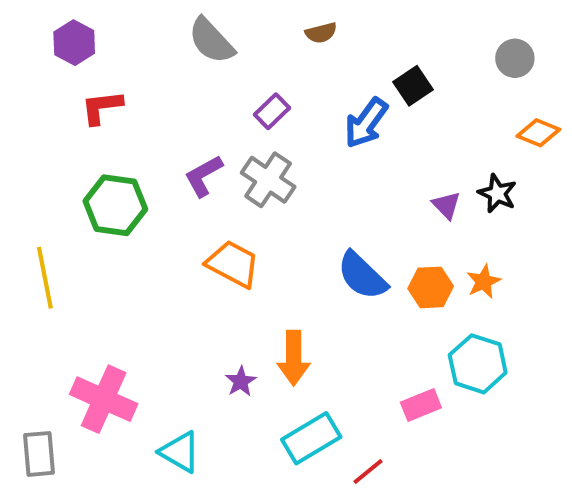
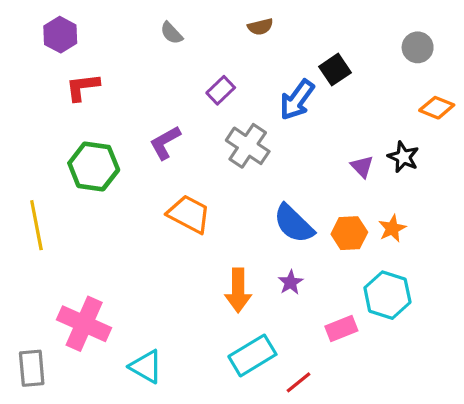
gray semicircle: (211, 41) -> (171, 33), size x0.6
gray cross: (268, 180) -> (248, 146), moved
purple star: (241, 381) -> (291, 282), moved

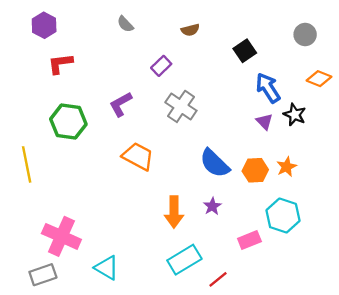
brown semicircle: (260, 27) -> (190, 30), moved
blue arrow: (297, 100) -> (268, 88), moved, turned 112
gray rectangle: (32, 368) -> (43, 275), moved, turned 76

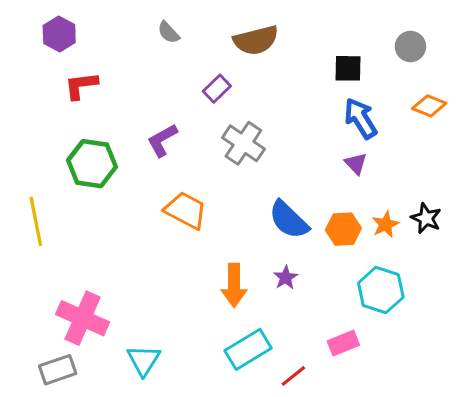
brown semicircle: (190, 30) -> (256, 40), size x1.8
black square: (245, 51) -> (348, 68), moved, turned 35
black star: (295, 115) -> (426, 218), moved
pink rectangle: (249, 240) -> (343, 343), moved
cyan triangle: (107, 268) -> (143, 360), turned 32

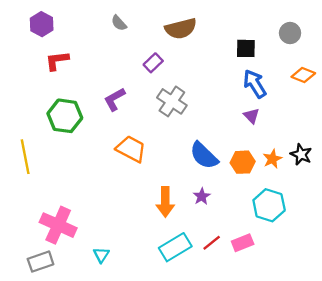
cyan triangle: (143, 360) -> (101, 255), size x0.7
red line: (293, 376) -> (212, 243), moved

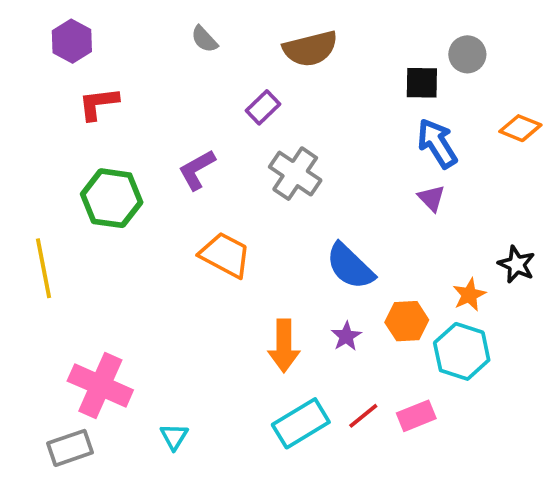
gray circle: (290, 33) -> (467, 54), moved
orange star: (272, 159) -> (469, 295), moved
orange hexagon: (243, 162) -> (407, 321), moved

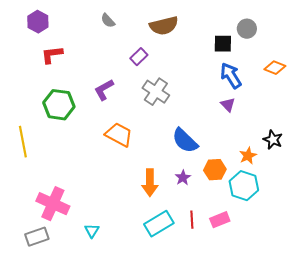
red line: (363, 416) -> (192, 220), turned -54

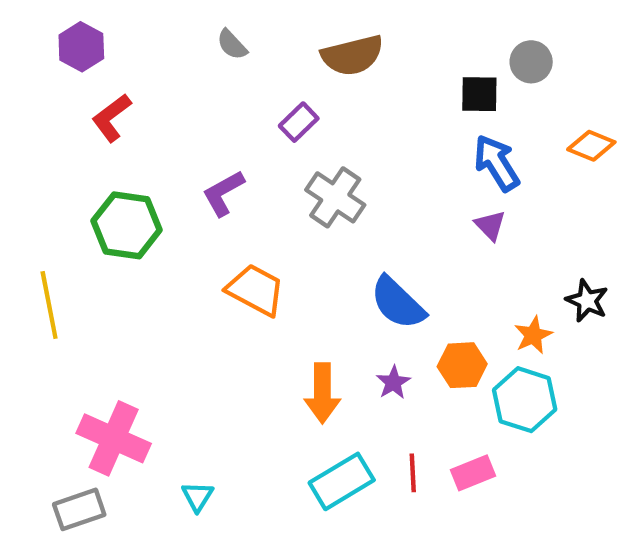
red L-shape: (52, 55) -> (111, 118), turned -30

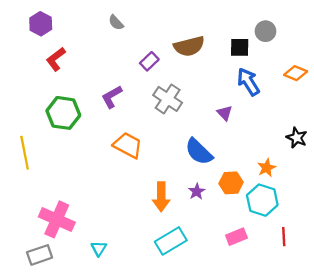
brown semicircle: (352, 55) -> (189, 46), moved
purple triangle: (490, 225) -> (225, 113), moved
black star: (587, 301) -> (297, 138), moved
red line: (413, 473) -> (284, 237), moved

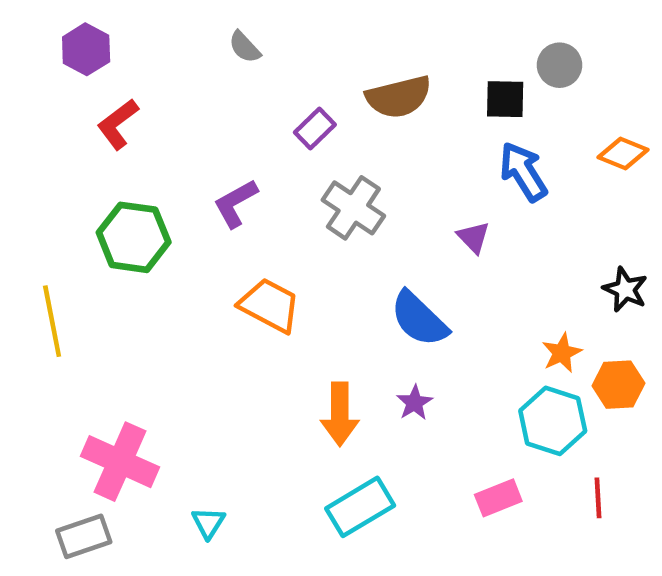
orange hexagon: (231, 183) -> (618, 385), moved

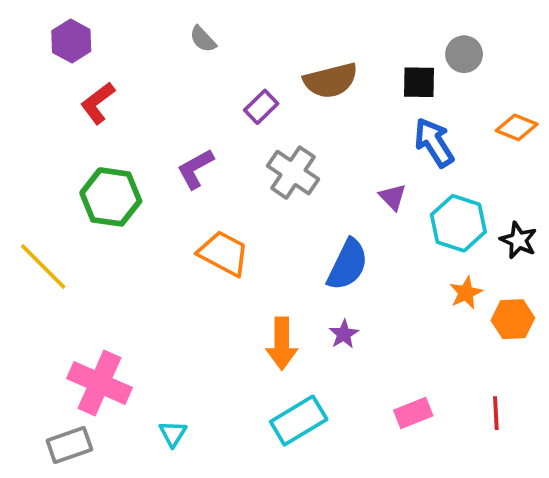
blue semicircle: (419, 319) -> (348, 265), turned -108
yellow line: (52, 321) -> (43, 266), turned -34
cyan hexagon: (553, 421) -> (458, 223), moved

